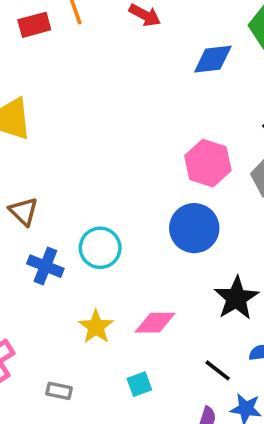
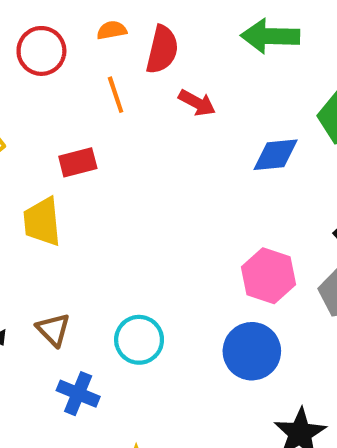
red rectangle: (34, 25) -> (78, 162), moved
cyan circle: (100, 248) -> (139, 340), moved

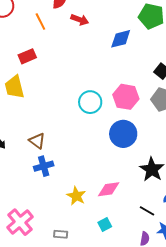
brown triangle: (53, 330) -> (37, 141), moved
cyan circle: (139, 340) -> (90, 102), moved
blue cross: (78, 394) -> (44, 166), turned -30

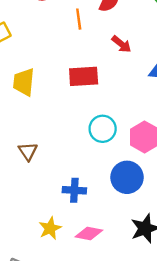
red arrow: (80, 20) -> (121, 44), moved
red rectangle: (27, 56) -> (84, 76), moved, size x1.4
blue cross: (44, 166) -> (74, 190), moved

